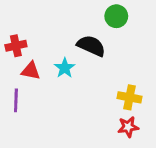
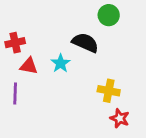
yellow cross: (130, 97) -> (109, 91), moved
red star: (128, 127) -> (120, 118), turned 30

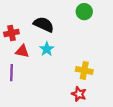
black semicircle: (85, 43) -> (44, 24), moved
red star: (120, 118) -> (79, 94), moved

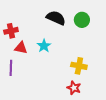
green circle: (84, 12) -> (82, 20), moved
black semicircle: (44, 24) -> (56, 18), moved

